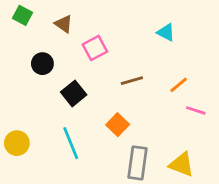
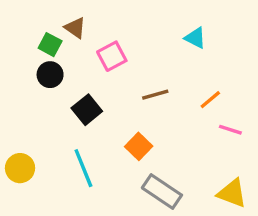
green square: (23, 15) -> (50, 45), moved
gray rectangle: (137, 163) -> (162, 191), turned -64
yellow triangle: (181, 164) -> (232, 193), moved

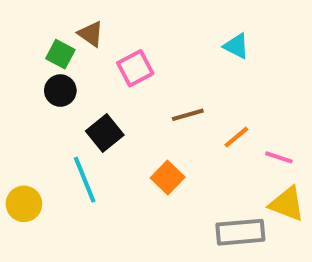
orange line: (210, 100) -> (236, 137), moved
cyan line: (83, 168) -> (85, 180), moved
gray rectangle: (162, 191) -> (240, 232), moved, turned -39
yellow triangle: (232, 193) -> (287, 204), moved

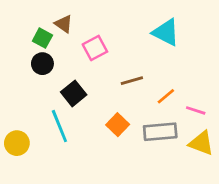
cyan triangle: (236, 46) -> (166, 32), size x1.5
gray rectangle: (240, 232) -> (160, 132), moved

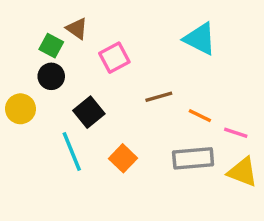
orange line: (166, 96) -> (200, 116), turned 66
orange square: (118, 125) -> (123, 158), moved
yellow circle: (17, 143) -> (21, 109), moved

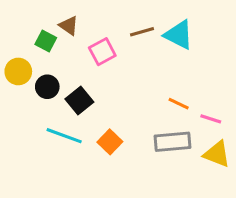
black circle: (51, 76) -> (47, 87), moved
brown line: (159, 97) -> (142, 32), moved
yellow circle: (21, 109) -> (18, 71), moved
cyan line: (72, 151) -> (64, 136), turned -48

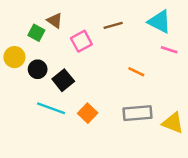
cyan triangle: (179, 35) -> (159, 22), moved
orange line: (179, 104) -> (136, 72), moved
pink line: (211, 119) -> (169, 50), moved

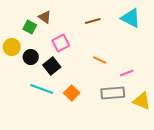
pink square: (81, 41) -> (61, 43), moved
pink line: (169, 50) -> (127, 73), moved, turned -40
orange line: (136, 72) -> (100, 60), moved

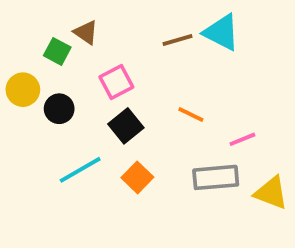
cyan triangle: (131, 18) -> (221, 32), moved
black square: (52, 66) -> (126, 126), moved
cyan line: (42, 89) -> (80, 170), turned -50

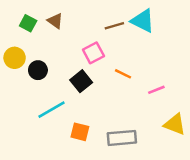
green square: (57, 51) -> (28, 23), moved
pink square: (116, 82) -> (93, 53), moved
orange square: (137, 177) -> (80, 132), moved, turned -30
gray rectangle: (216, 177) -> (122, 138), moved

